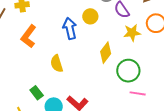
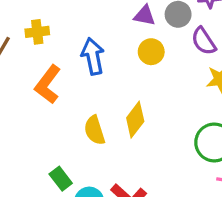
blue arrow: (70, 28) -> (93, 56), moved
yellow diamond: (106, 53) -> (135, 120), moved

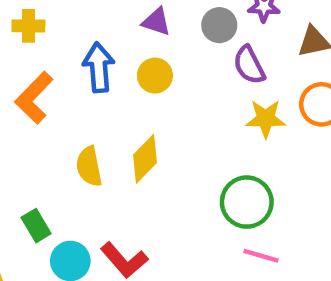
purple triangle: (145, 16) -> (156, 22), moved
yellow circle: (151, 52) -> (155, 76), moved

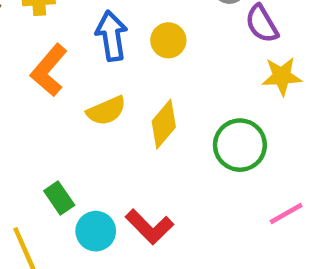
yellow semicircle: (89, 166) -> (106, 111), moved, turned -99
green circle: (247, 202) -> (240, 145), moved
pink line: (261, 256) -> (286, 214), turned -42

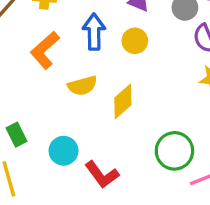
green circle: (240, 145) -> (174, 151), moved
green rectangle: (59, 198) -> (16, 135), moved
cyan circle: (96, 231) -> (64, 151), moved

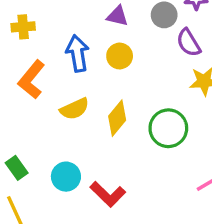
green circle: (174, 151) -> (168, 128), moved

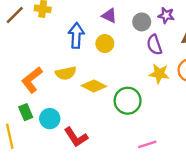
orange L-shape: (32, 80) -> (32, 80), moved
yellow diamond: (117, 118) -> (94, 86), turned 65
green rectangle: (17, 168) -> (26, 112), moved

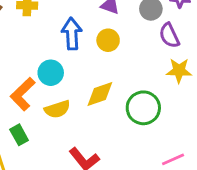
yellow semicircle: (66, 73) -> (57, 109), moved
yellow diamond: (94, 86) -> (100, 94), turned -40
cyan circle: (50, 119) -> (51, 73), moved

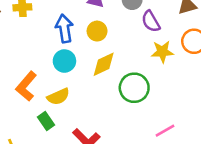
cyan circle: (51, 73) -> (64, 61), moved
yellow diamond: (100, 94) -> (104, 64), moved
green rectangle: (19, 135) -> (46, 121), moved

